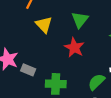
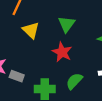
green semicircle: (96, 82) -> (74, 81), moved

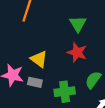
yellow triangle: (31, 30) -> (39, 59), moved

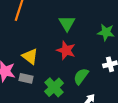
green cross: (65, 92) -> (54, 87), turned -36

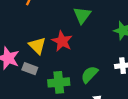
red star: (66, 50) -> (62, 41), moved
green cross: (54, 87) -> (59, 82), turned 30

